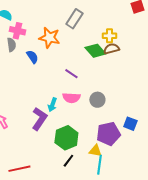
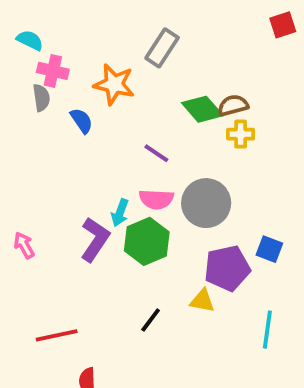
yellow cross: (109, 36) -> (241, 134), moved
gray circle: (97, 100) -> (206, 203), size x1.6
green hexagon: (66, 138) -> (147, 241), moved
cyan line: (99, 165) -> (267, 330), moved

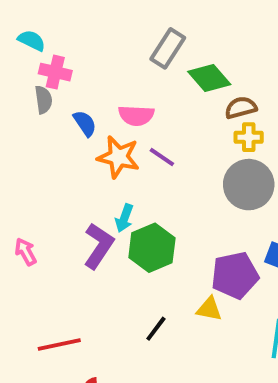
orange star: (114, 84) -> (118, 157), moved
green diamond: (202, 109) -> (209, 78), moved
pink semicircle: (156, 199) -> (136, 115), moved
gray circle: (206, 203) -> (249, 185), moved

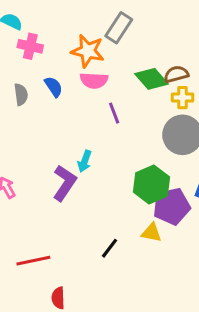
green diamond: (209, 78) -> (151, 79), moved
gray semicircle: (43, 100) -> (21, 94), moved
orange star: (118, 157) -> (88, 51), moved
purple line: (162, 157) -> (114, 113), turned 35
green hexagon: (152, 248) -> (151, 185), moved

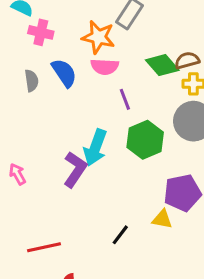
blue semicircle: (54, 87) -> (64, 73), size x1.4
cyan arrow: (85, 161) -> (95, 148), size x1.6
green hexagon: (151, 185) -> (145, 140), moved

